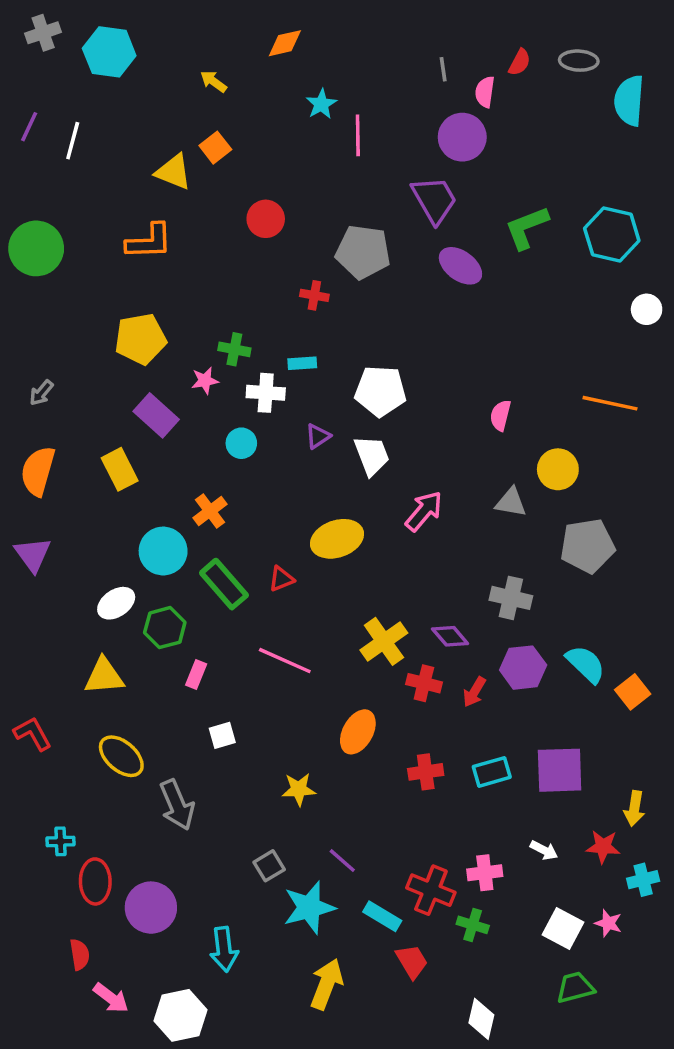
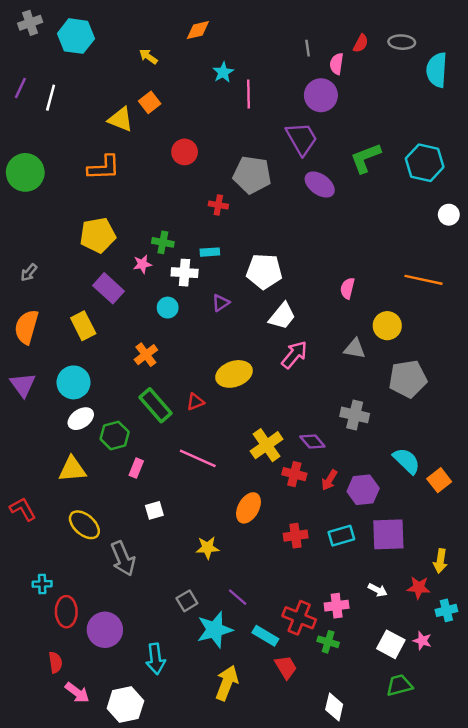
white trapezoid: (372, 455) -> (282, 316), moved, turned 60
cyan circle: (163, 551) -> (74, 382), moved
purple hexagon: (523, 668) -> (363, 490), moved

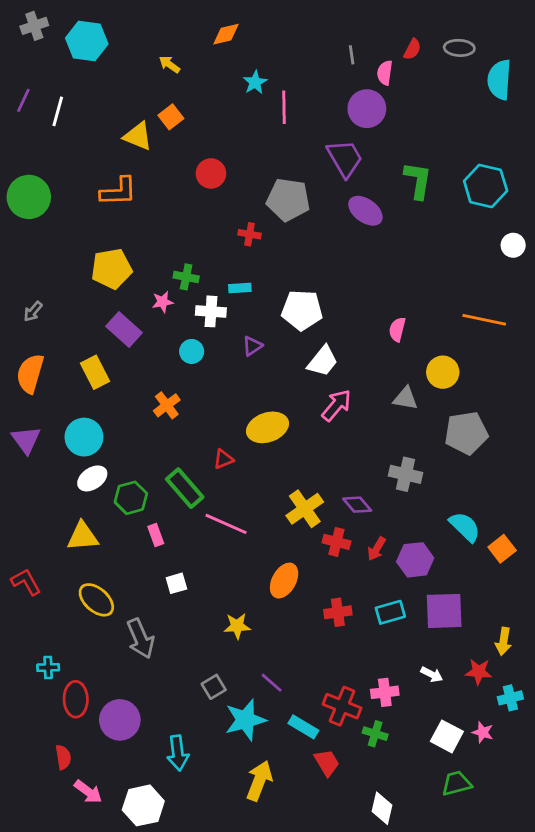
green L-shape: (366, 158) -> (418, 180), turned 120
green rectangle: (156, 405) -> (185, 488), moved
pink rectangle: (136, 468) -> (156, 535), turned -42

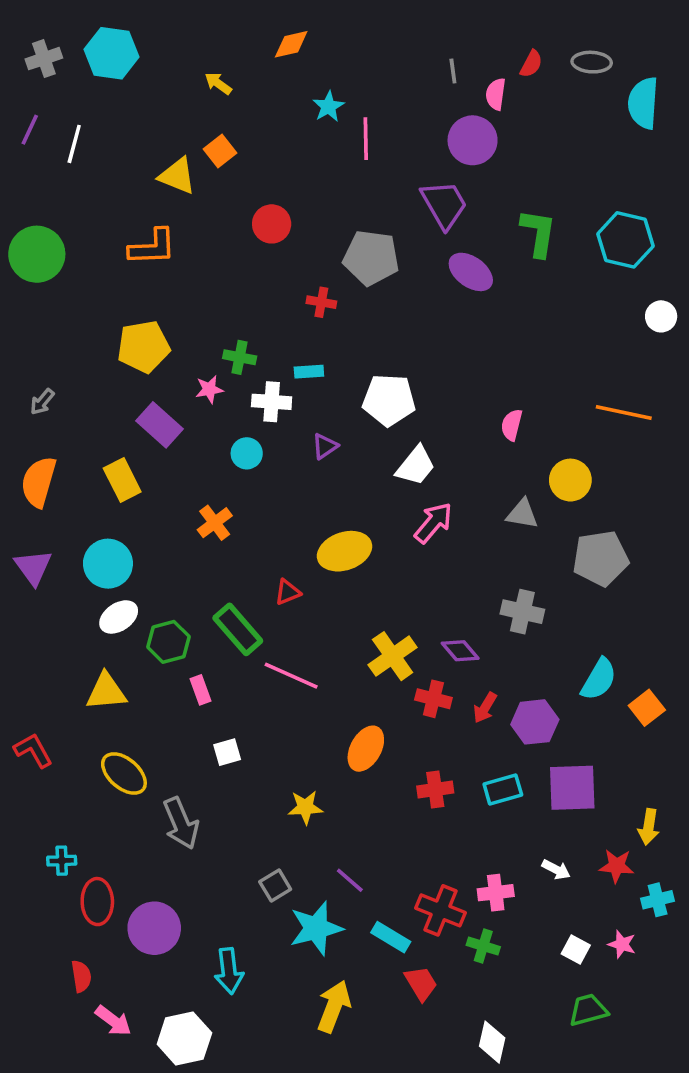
gray cross: (34, 26) -> (44, 59), moved
cyan semicircle: (465, 527) -> (599, 679), turned 76
white square: (447, 736) -> (576, 950), size x0.7

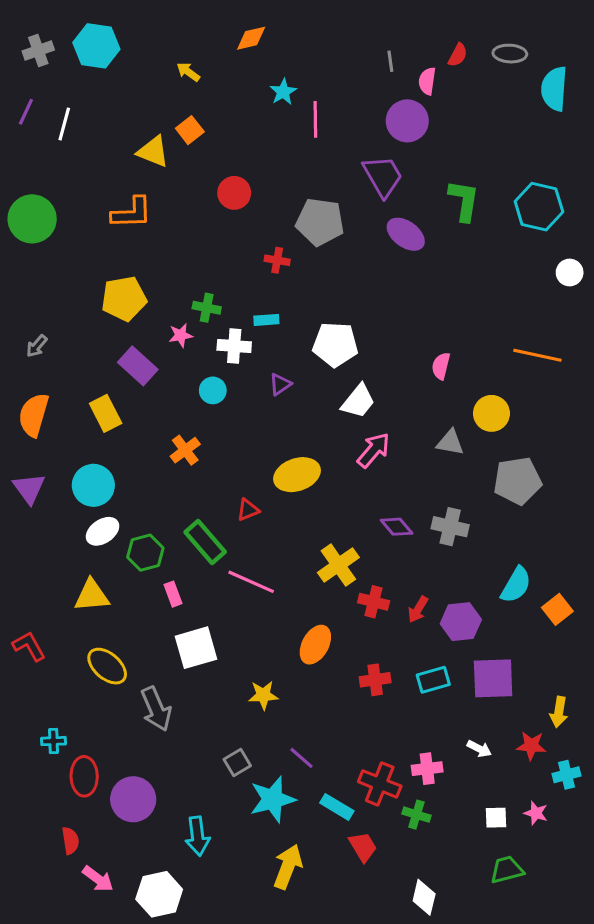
purple diamond: (460, 651) -> (397, 527), moved
white square: (227, 752) -> (196, 648), size x1.8
white square: (576, 950) -> (496, 818), turned -30

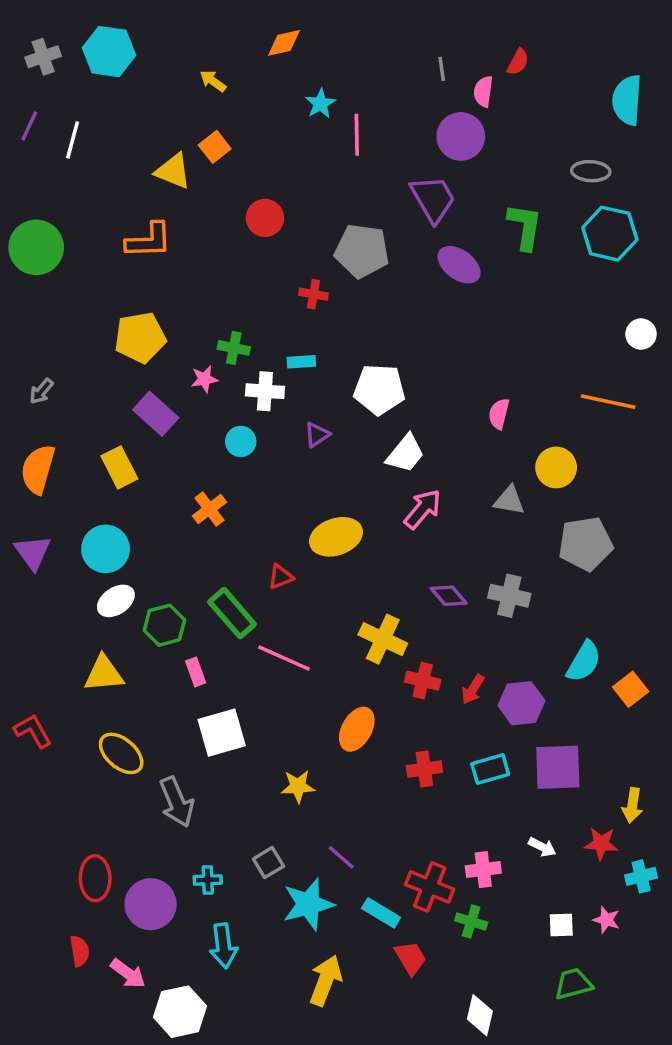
gray ellipse: (510, 54) -> (591, 171), moved
white circle: (570, 273) -> (641, 334), moved
yellow cross: (338, 565) -> (383, 639), turned -30
cyan cross: (54, 741) -> (208, 880), moved
pink arrow: (98, 879) -> (128, 974), moved

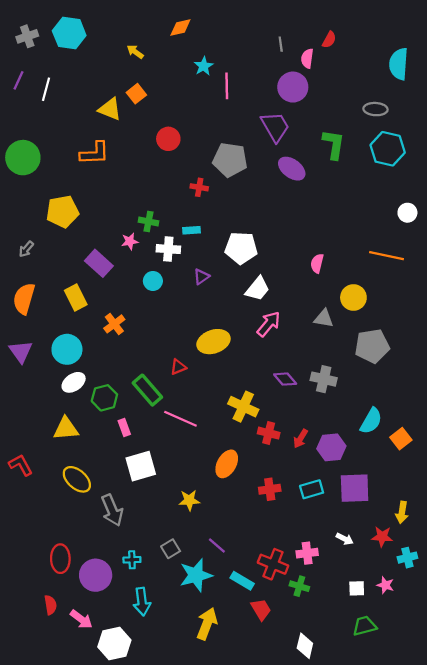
yellow pentagon: (140, 338) -> (63, 212), moved
orange cross: (209, 509) -> (114, 324), moved

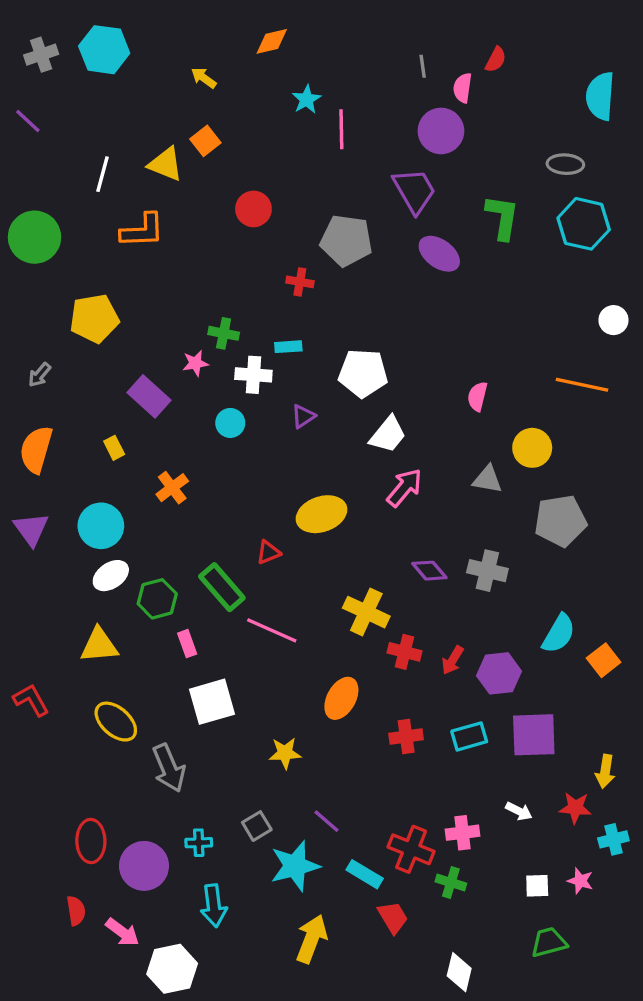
purple line: (18, 80) -> (28, 121), turned -72
white line: (46, 89) -> (103, 174), moved
yellow rectangle: (76, 298) -> (114, 448), size x0.6

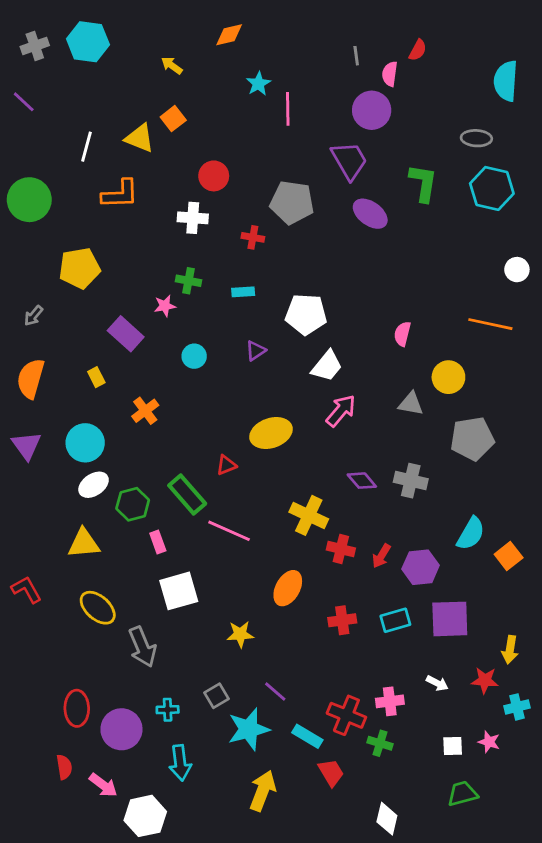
white cross: (253, 375) -> (193, 218), moved

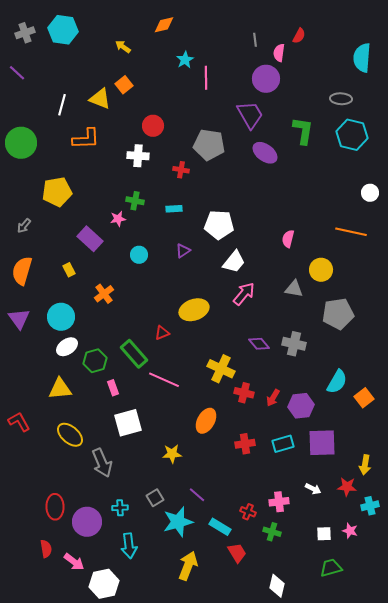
red cross: (346, 715) -> (248, 512), size x0.6

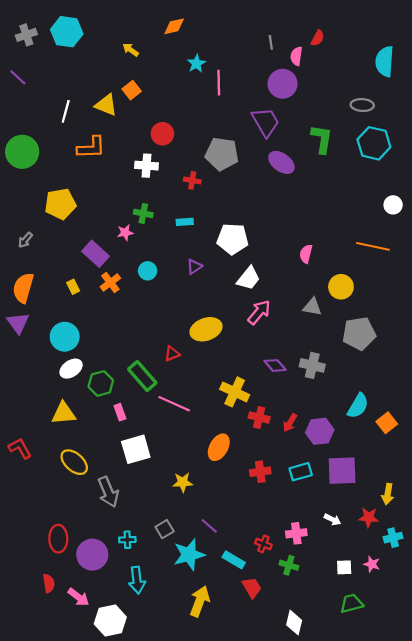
orange cross: (104, 294) -> (110, 283), moved
purple triangle: (19, 319) -> (18, 323), moved

